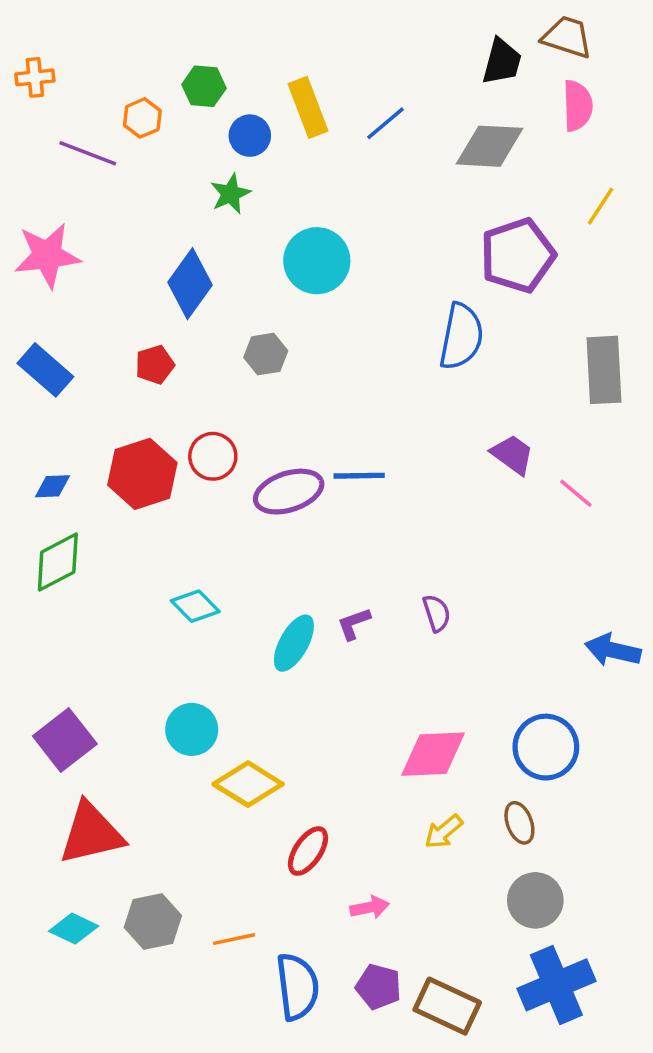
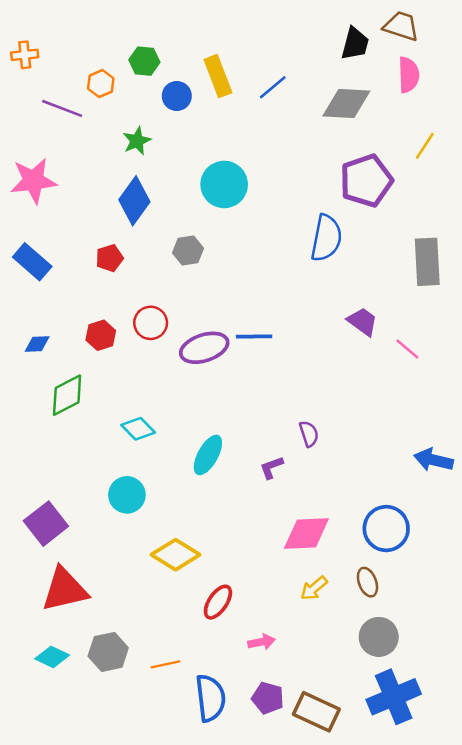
green star: (230, 194) -> (137, 141), moved
red hexagon: (142, 474) -> (101, 335), size x0.6
green diamond: (58, 562) -> (67, 395), moved
purple L-shape: (354, 624) -> (272, 467), moved
cyan circle: (192, 729) -> (127, 495), moved

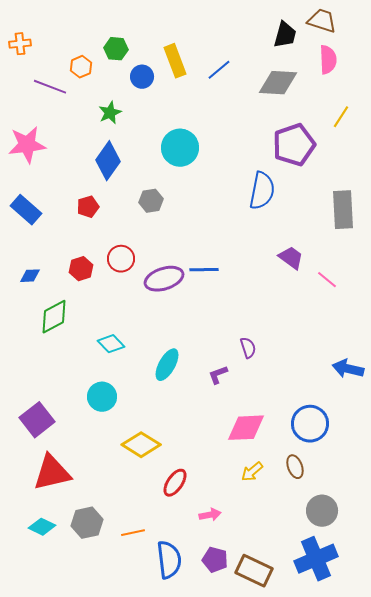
gray circle: (379, 637) -> (322, 511), moved

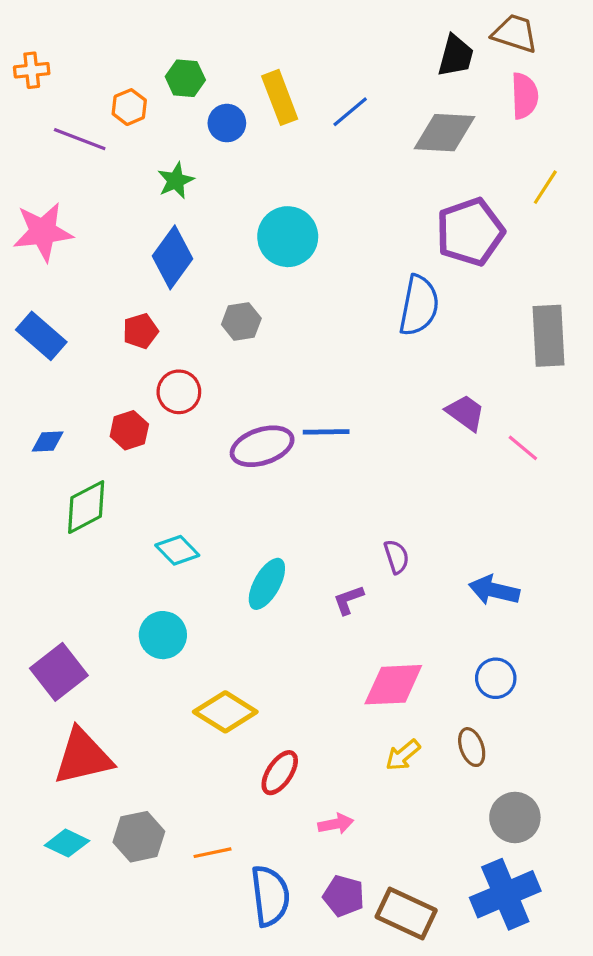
red circle: (121, 259) -> (179, 392), moved
blue arrow: (348, 369) -> (494, 590), moved
blue circle: (310, 424) -> (496, 678), size x0.7

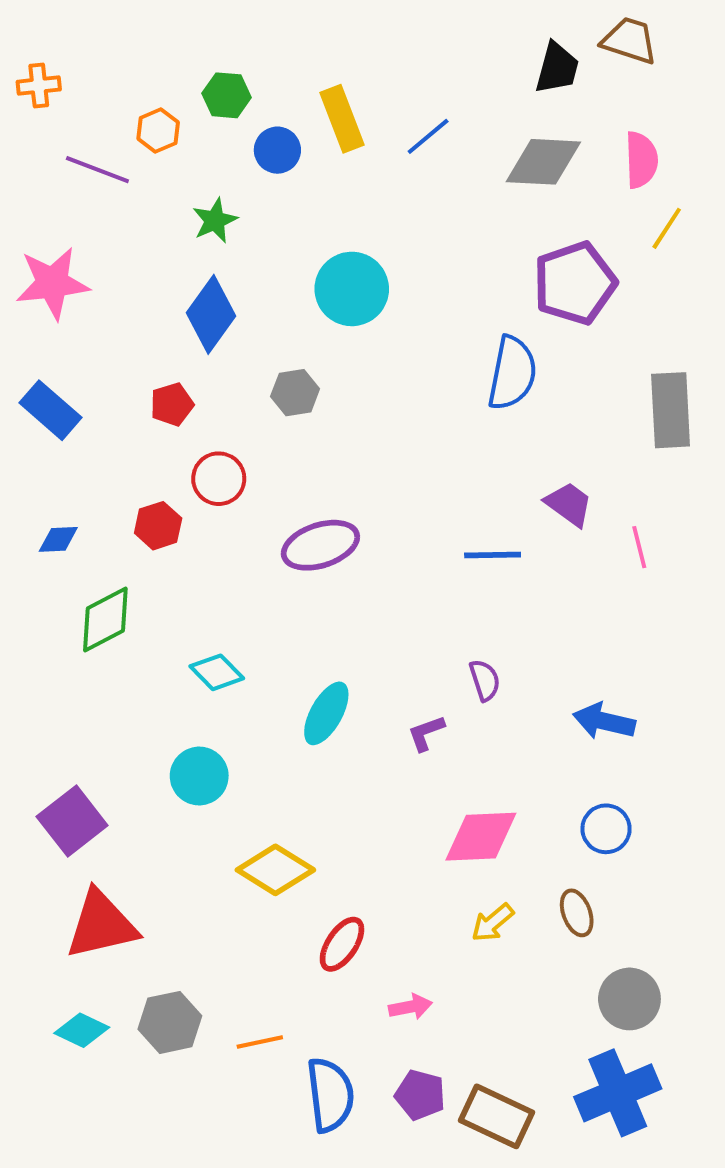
pink semicircle: (525, 96) -> (641, 160), moved
blue line: (326, 432) -> (493, 555), moved
pink line: (523, 448) -> (639, 547), turned 36

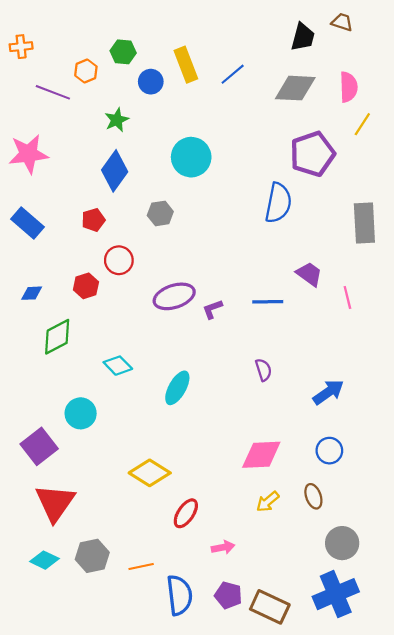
brown trapezoid: (629, 41) -> (342, 22), size x0.7
blue arrow: (604, 721) -> (328, 392), turned 132
purple L-shape: (426, 733) -> (212, 309), moved
cyan circle: (199, 776) -> (81, 413), moved
red triangle: (101, 925) -> (55, 503), turned -42

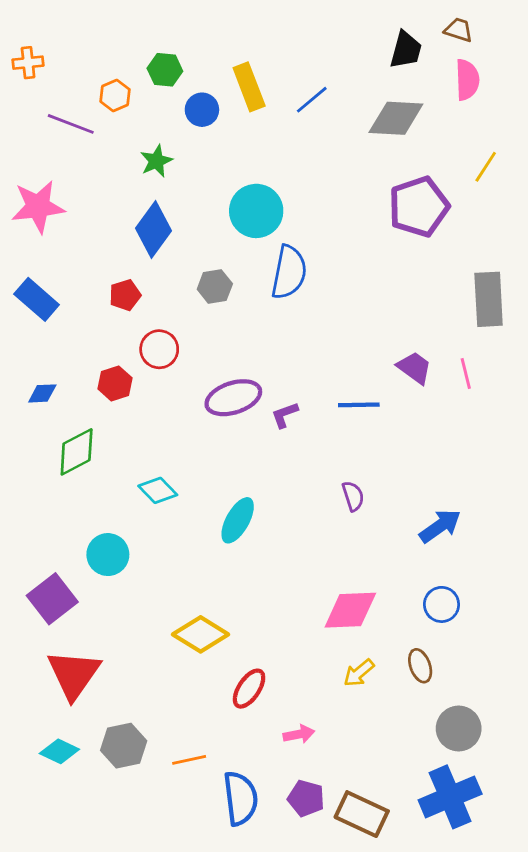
pink semicircle: (349, 87) -> (467, 80), moved
blue semicircle: (278, 203) -> (289, 272), moved
pink line: (347, 297) -> (466, 373), moved

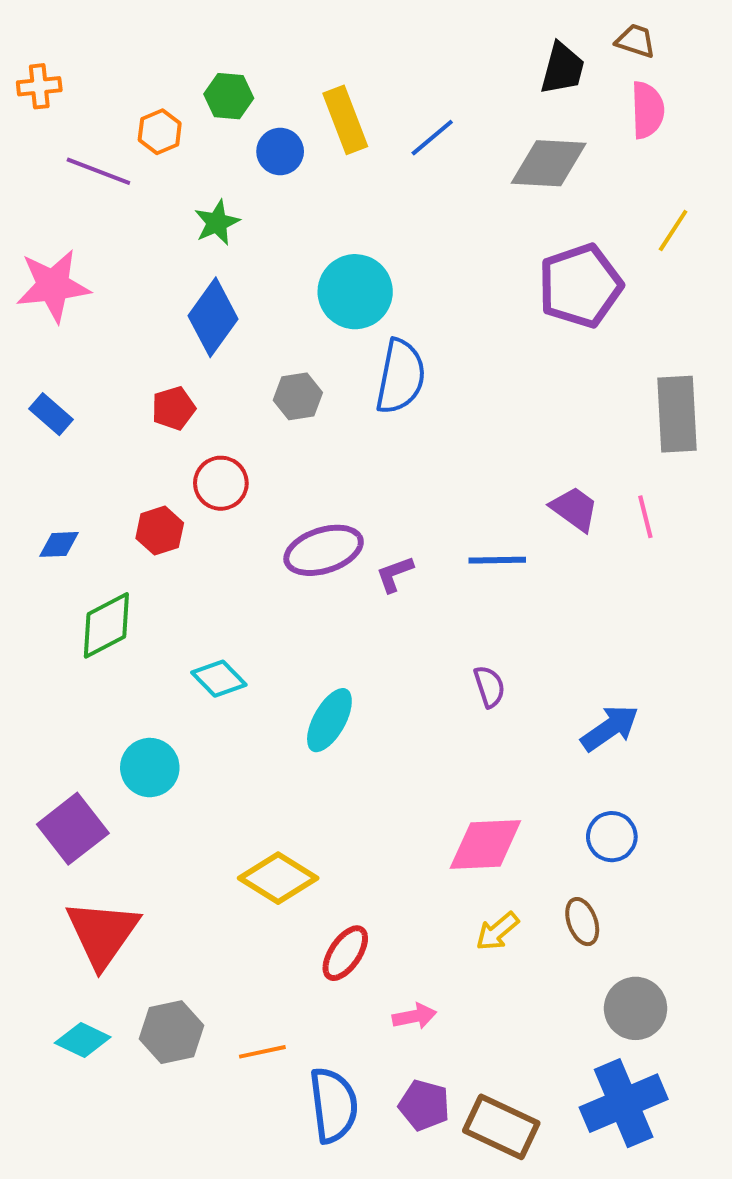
blue rectangle: (37, 299) -> (51, 414), size x0.7

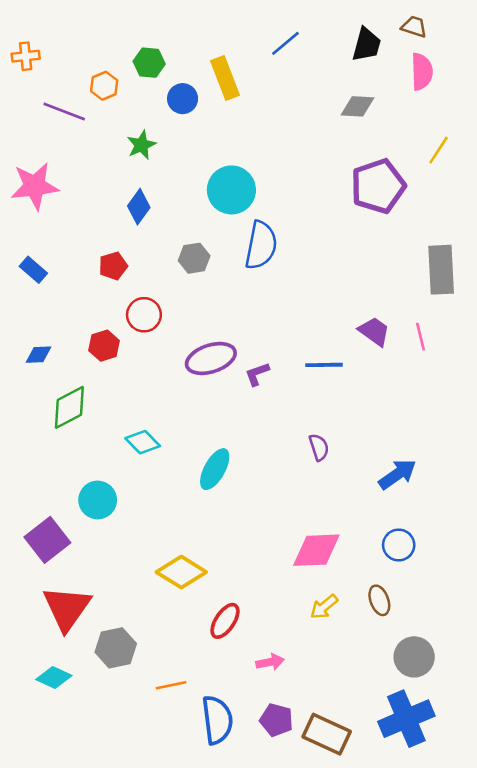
blue line: (432, 138) -> (285, 43), moved
gray diamond: (549, 163) -> (357, 106), size x0.7
blue diamond: (213, 317) -> (139, 207), size x0.7
gray hexagon: (172, 1032) -> (116, 648), moved

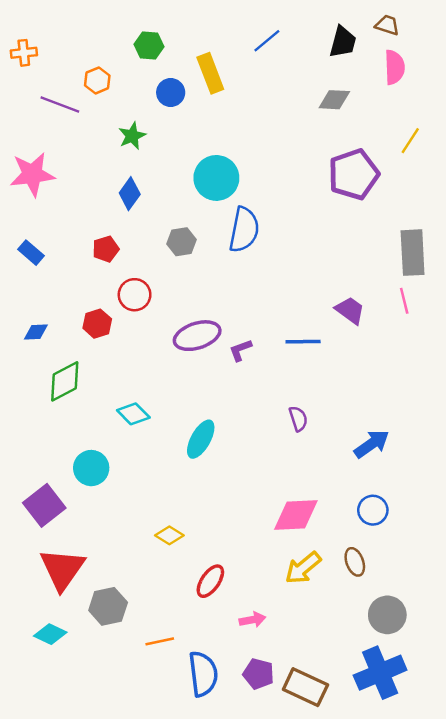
green hexagon: (149, 63) -> (149, 46), moved
pink line: (421, 337) -> (404, 301), moved
yellow diamond: (181, 572) -> (169, 535), size x0.6
yellow arrow: (324, 607) -> (303, 568), size x1.4

